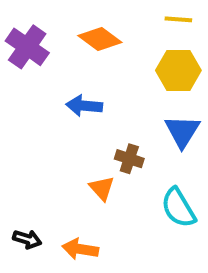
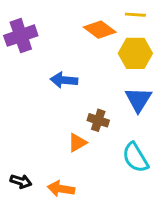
orange diamond: (100, 39) -> (100, 30), moved
purple cross: (27, 47) -> (21, 36), turned 36
orange triangle: (102, 188) -> (77, 143), turned 42

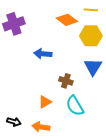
orange triangle: (77, 143) -> (45, 102), moved
cyan semicircle: (135, 158) -> (75, 106), moved

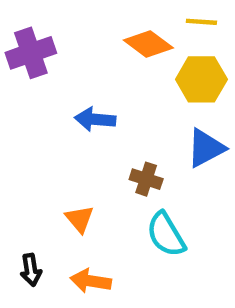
blue triangle: (93, 67) -> (206, 148), turned 30
orange triangle: (45, 102) -> (80, 219), moved, turned -40
black arrow: (14, 122) -> (31, 270), turned 64

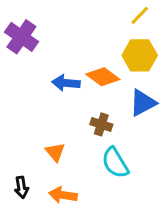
yellow line: (201, 22) -> (140, 15), turned -50
orange diamond: (148, 44) -> (103, 77), moved
purple cross: (31, 53) -> (21, 37), turned -36

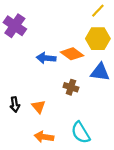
blue triangle: (143, 103) -> (100, 72), turned 36
cyan semicircle: (115, 163) -> (81, 133), moved
black arrow: (21, 187) -> (15, 104), moved

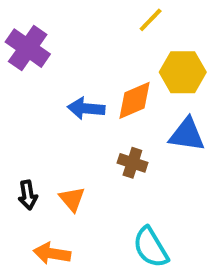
yellow line: (98, 11) -> (151, 20), moved
orange diamond: (72, 54) -> (134, 100), turned -60
orange arrow: (44, 137) -> (52, 253), moved

